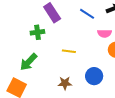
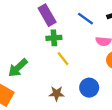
green cross: (37, 32) -> (54, 38), moved
yellow line: (69, 51) -> (63, 59), turned 40

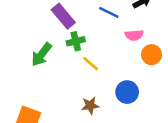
green arrow: (18, 68) -> (42, 55), moved

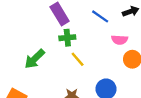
green arrow: (42, 55) -> (35, 59), moved

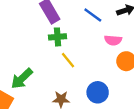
green arrow: (35, 59) -> (22, 79), moved

